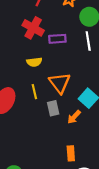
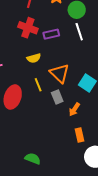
orange arrow: (74, 117) -> (74, 109), moved

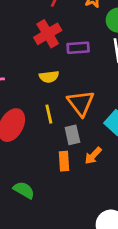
red cross: (28, 28) -> (48, 34), turned 30
orange rectangle: (80, 135) -> (64, 161), moved
green semicircle: (33, 159) -> (24, 190), moved

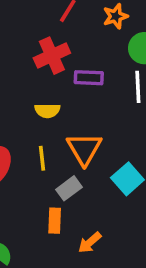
gray rectangle: (72, 135) -> (69, 188), turned 60
orange arrow: (93, 156) -> (90, 243), moved

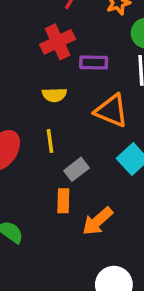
orange triangle: (84, 149) -> (111, 111), moved, turned -36
orange arrow: (90, 243) -> (97, 221), size x1.4

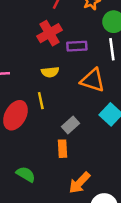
yellow line: (50, 141) -> (41, 101), moved
orange arrow: (97, 221) -> (79, 183), moved

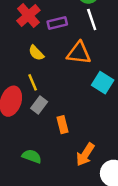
yellow semicircle: (50, 72) -> (36, 53), turned 63
gray rectangle: (70, 125) -> (39, 105), moved

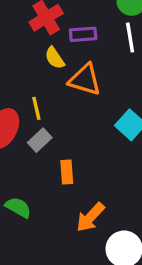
yellow semicircle: (36, 53) -> (55, 58), moved
orange triangle: (79, 53) -> (85, 80), moved

